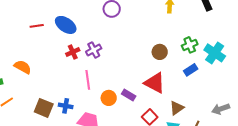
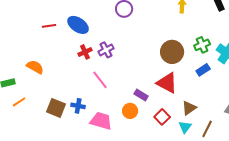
brown circle: (160, 52) -> (172, 52), size x1.5
pink line: (88, 80) -> (100, 80), turned -30
orange circle: (109, 98) -> (130, 111), moved

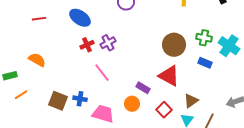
red line: (49, 26) -> (39, 19), moved
green cross: (202, 45) -> (204, 38), turned 35
blue rectangle: (203, 70) -> (205, 63), turned 56

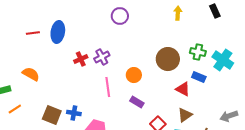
blue ellipse: (80, 18) -> (58, 32), moved, turned 65
pink line: (102, 73) -> (108, 87), moved, turned 30
red triangle: (169, 76) -> (183, 89), moved, size x0.7
orange circle: (132, 104) -> (134, 75), moved

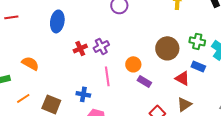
red line: (33, 33) -> (11, 17), moved
purple rectangle: (137, 102) -> (144, 81), moved
orange line: (15, 109) -> (23, 98), moved
blue cross: (74, 113) -> (83, 94), moved

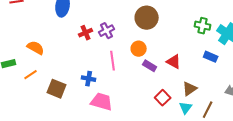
brown circle: (167, 48) -> (147, 18), moved
blue rectangle: (198, 66) -> (211, 57), moved
red triangle: (182, 78) -> (174, 62), moved
orange line: (23, 98) -> (31, 75), moved

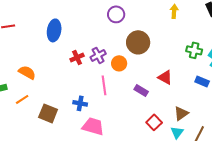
orange circle: (139, 49) -> (119, 63), moved
red triangle: (174, 62) -> (165, 77), moved

